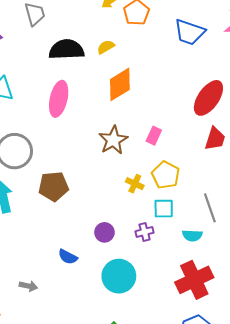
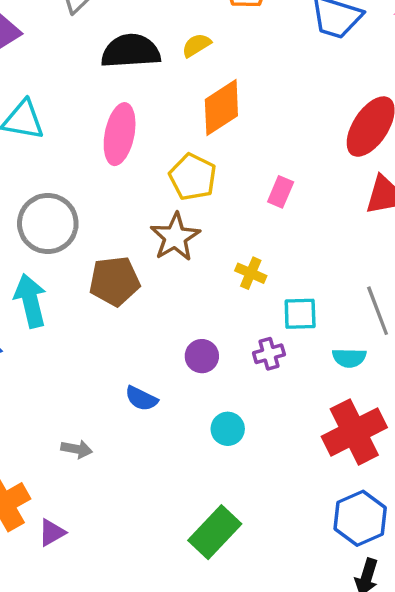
brown star: (113, 140) -> (175, 237), moved
yellow pentagon: (166, 175) -> (193, 177), moved
cyan circle: (119, 276) -> (228, 429), size x0.6

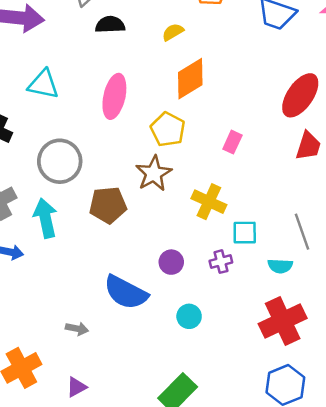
black semicircle: (131, 51) -> (110, 25), moved, size x0.7
yellow cross: (251, 273) -> (209, 202), size x1.5
blue semicircle: (141, 399) -> (126, 292), size x1.8
purple triangle: (52, 533) -> (76, 387), moved

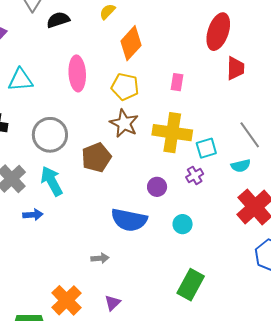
yellow cross: (209, 202) -> (172, 133), size x1.4

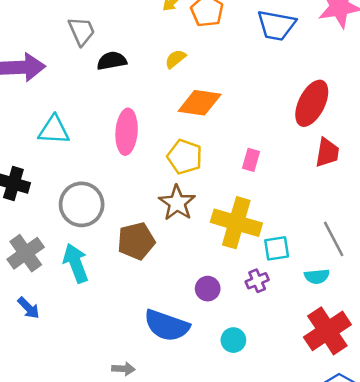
orange diamond: (131, 43) -> (200, 103), turned 48
blue arrow: (33, 215) -> (29, 308), moved, turned 42

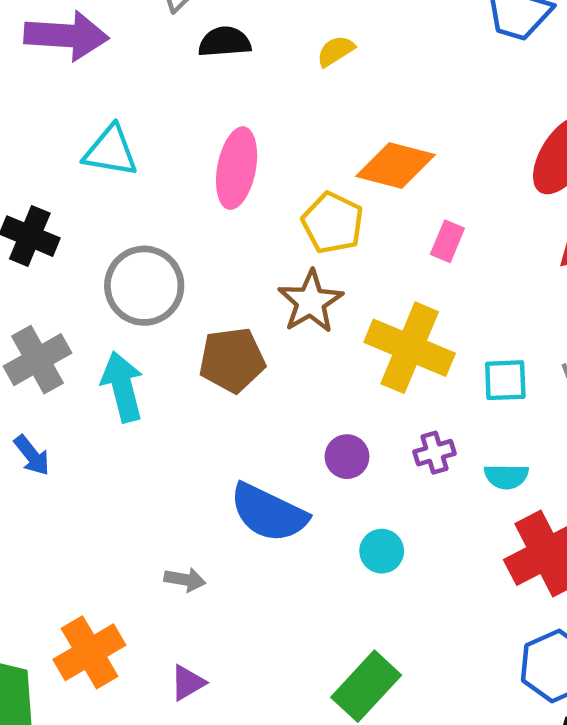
orange diamond: (200, 103) -> (396, 165), moved
cyan square: (277, 248) -> (505, 380), moved
cyan semicircle: (317, 276) -> (506, 476), moved

